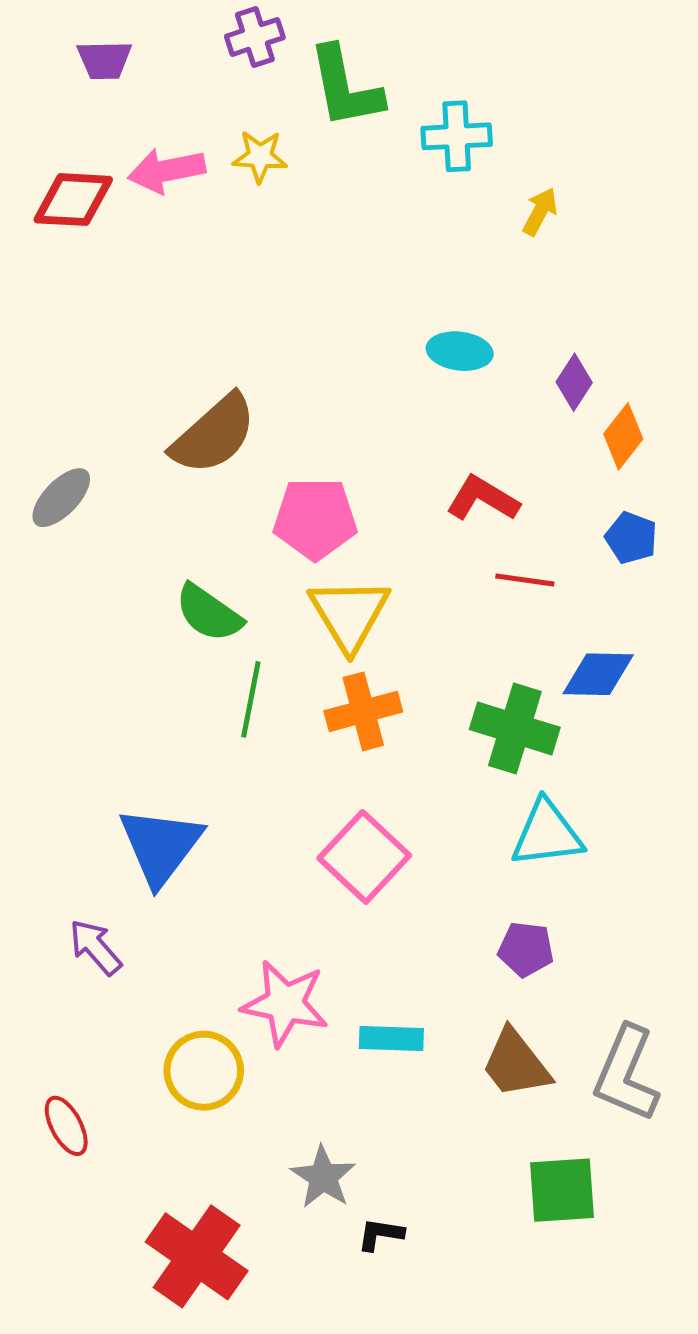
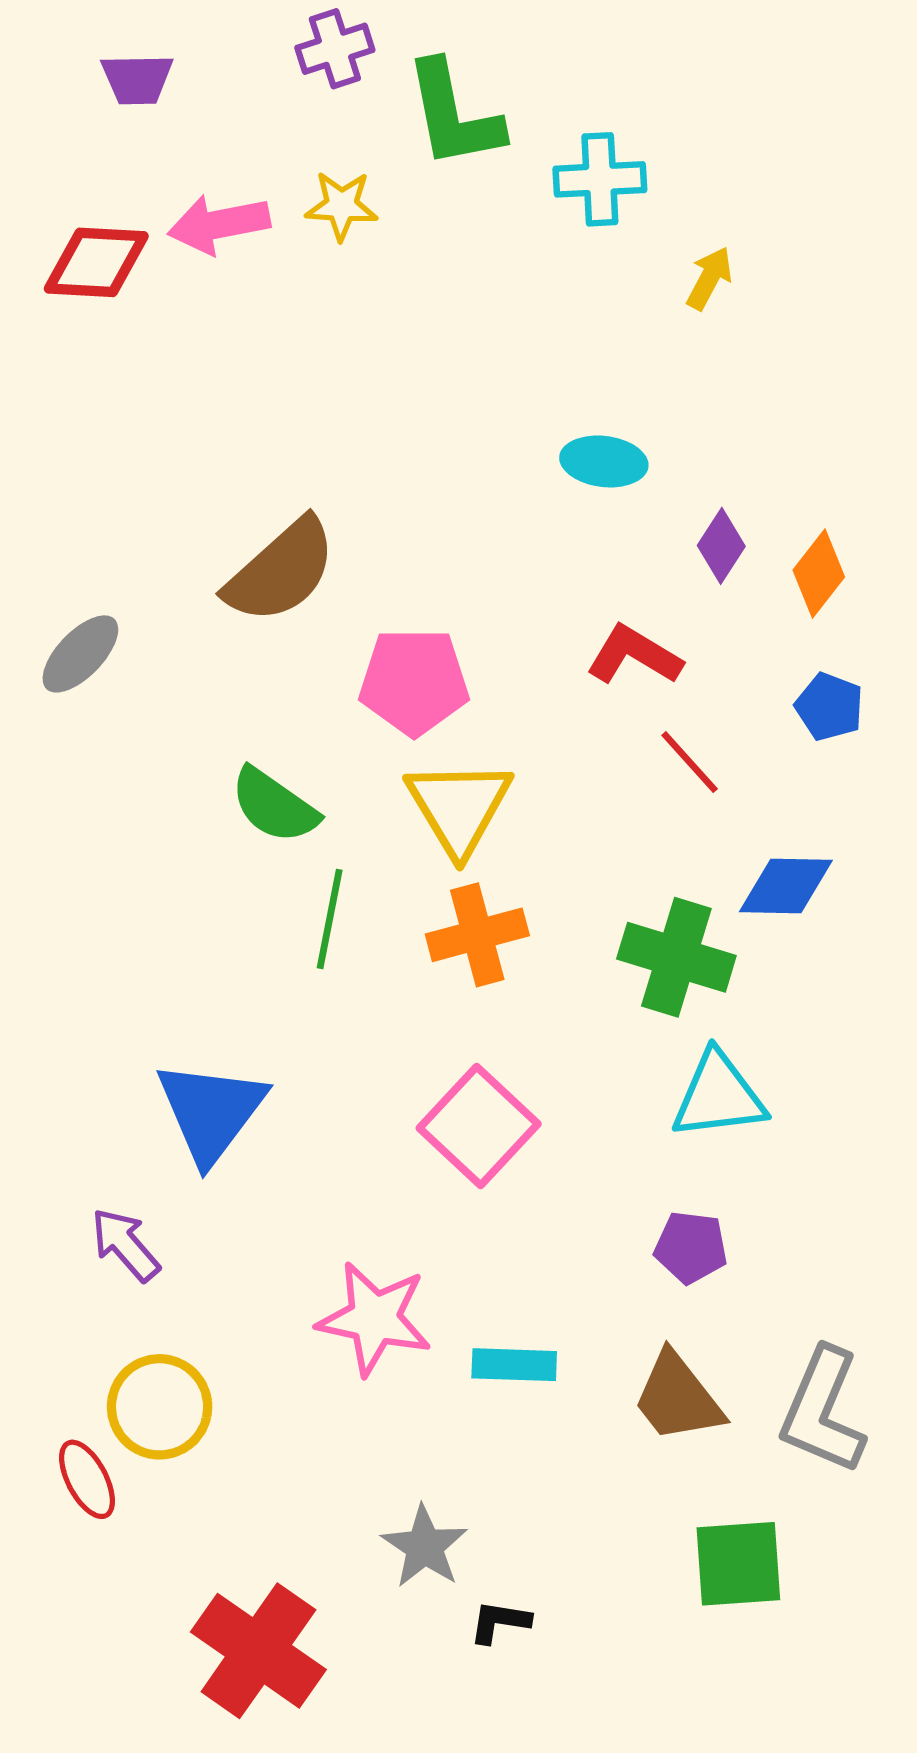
purple diamond: (574, 382) -> (721, 546), moved
red line: (525, 580) -> (690, 762), turned 40
yellow circle: (204, 1071) -> (160, 1407), moved

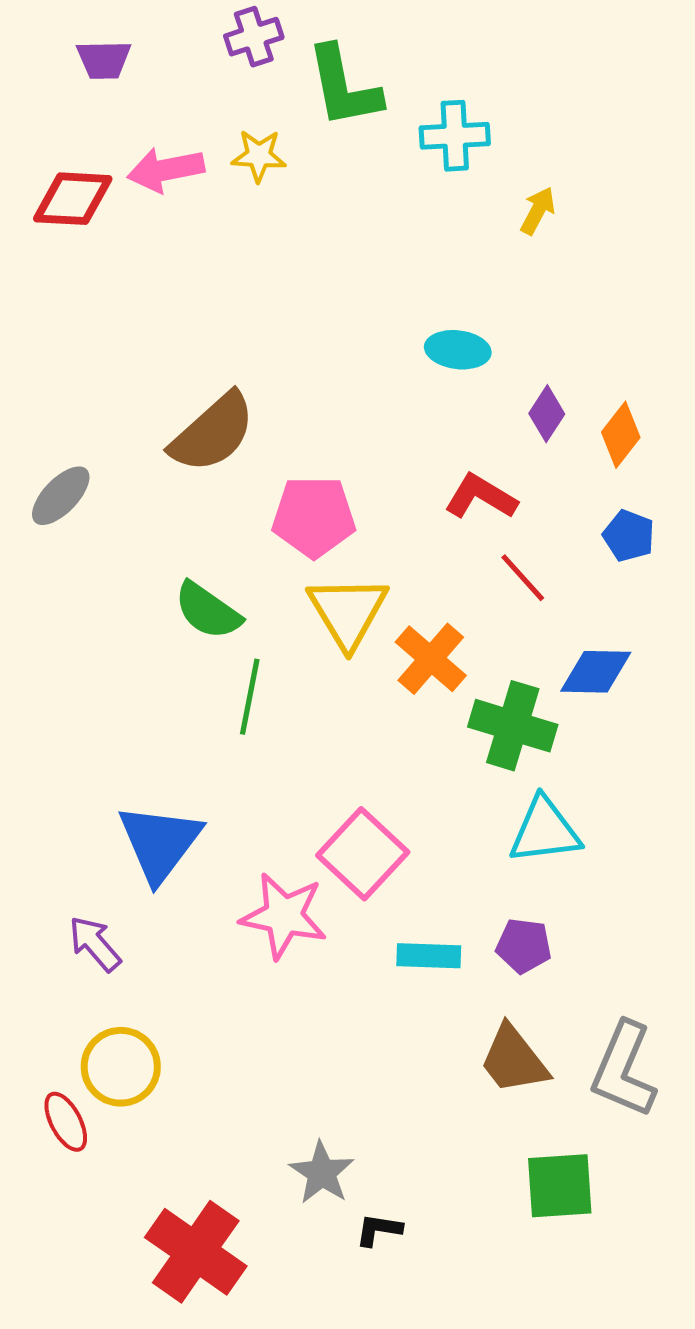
orange cross: (477, 935) -> (431, 659), moved, turned -34
pink star: (374, 1319) -> (284, 916), moved
cyan rectangle: (514, 1365) -> (429, 956), moved

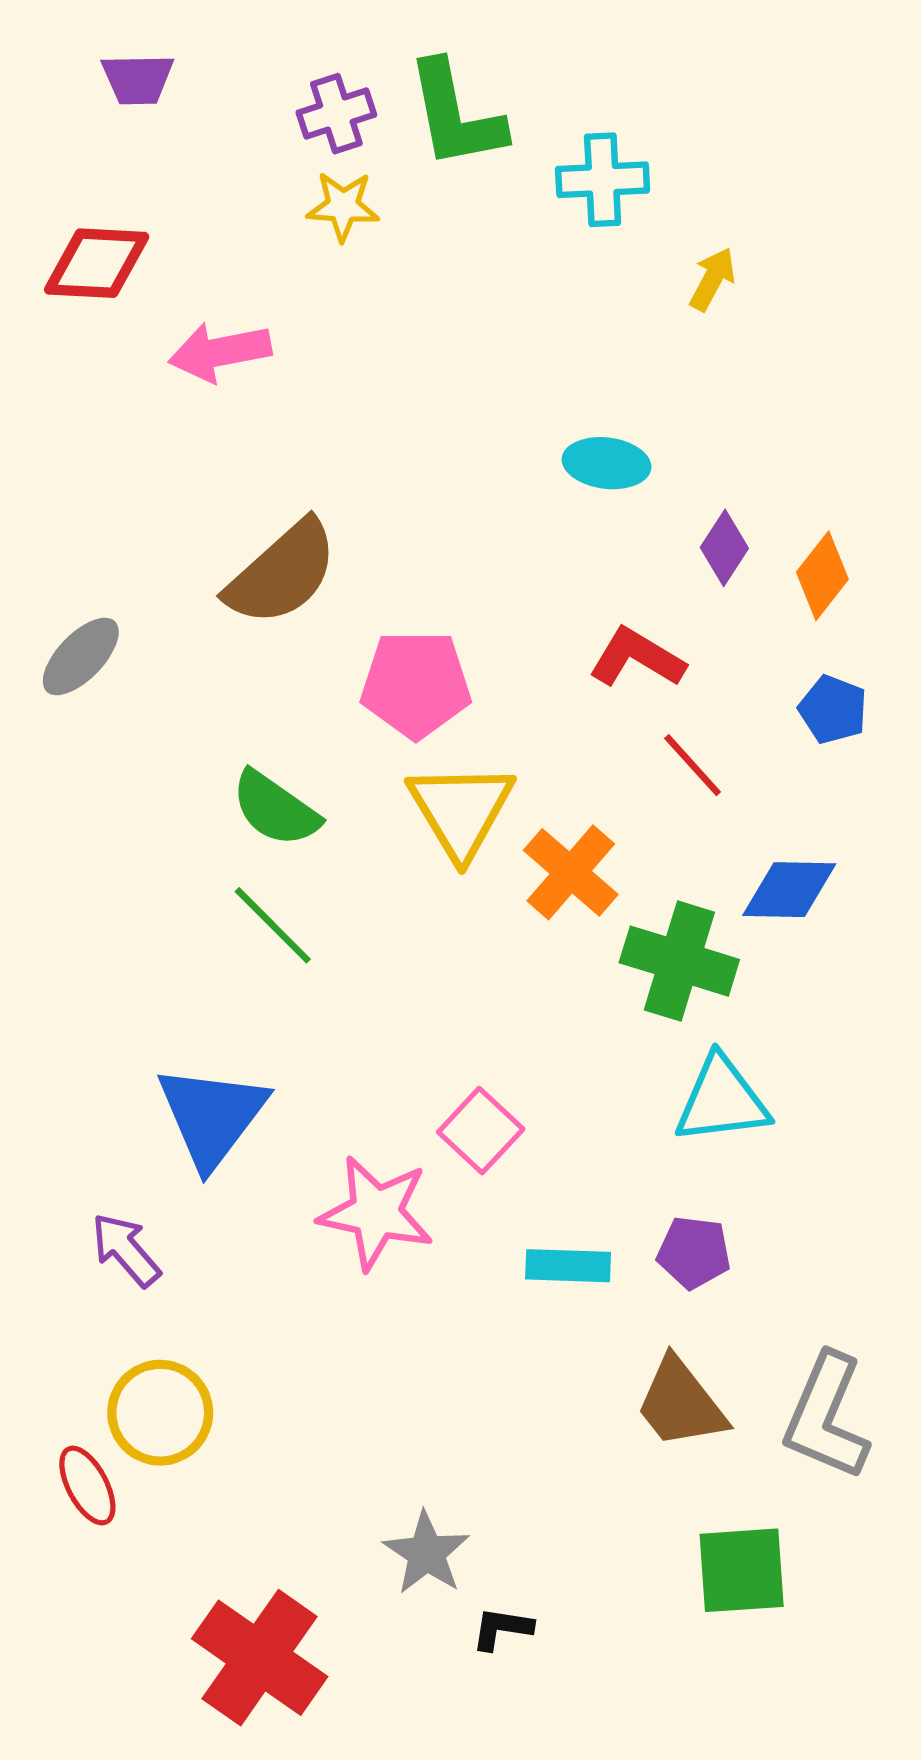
purple cross: (254, 37) -> (336, 114), moved
pink arrow: (166, 170) -> (220, 352), moved
green line: (250, 697) -> (273, 925), moved, turned -56
pink square: (363, 854) -> (481, 1131), size x0.7

